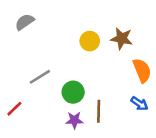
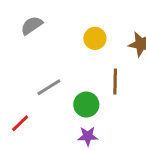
yellow circle: (90, 41) -> (95, 38), moved
brown line: (99, 111) -> (115, 82), moved

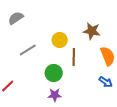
yellow circle: (95, 38) -> (60, 40), moved
gray line: (49, 87) -> (28, 50), moved

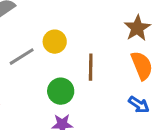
brown star: (92, 31) -> (137, 28), moved, turned 30
yellow circle: (60, 40) -> (55, 42), moved

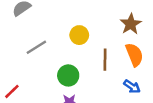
yellow circle: (55, 42) -> (79, 35), moved
brown line: (91, 67) -> (105, 60), moved

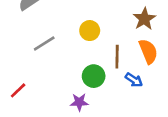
green circle: (68, 75) -> (94, 76), moved
blue arrow: (132, 87) -> (134, 80), moved

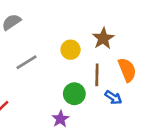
brown star: (144, 19) -> (103, 38), moved
purple star: (79, 102) -> (60, 119), turned -30

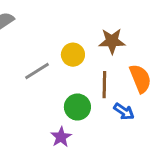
brown star: (103, 38) -> (112, 41), turned 30
gray line: (26, 62) -> (37, 71), moved

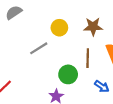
yellow circle: (73, 55) -> (59, 28), moved
blue arrow: (124, 112) -> (102, 86), moved

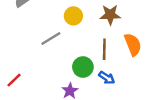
blue arrow: (102, 86) -> (107, 78), moved

